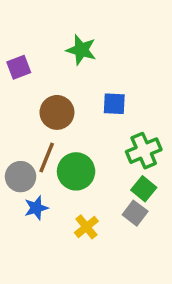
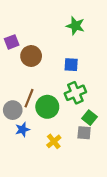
green star: (81, 50) -> (75, 26), moved
brown circle: (57, 112) -> (31, 56), moved
green cross: (144, 151) -> (75, 93), moved
gray square: (135, 213) -> (84, 133), turned -32

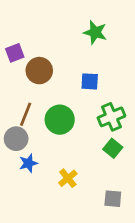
green cross: (75, 93) -> (111, 117), moved
brown line: (29, 98) -> (26, 114), moved
green circle: (47, 107) -> (60, 120), moved
gray square: (84, 133) -> (113, 199), moved

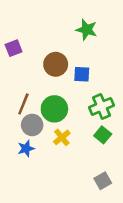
brown circle: (39, 71) -> (56, 64), moved
gray circle: (16, 139) -> (32, 125), moved
yellow cross: (68, 178) -> (62, 137), moved
gray square: (113, 199) -> (103, 181), turned -35

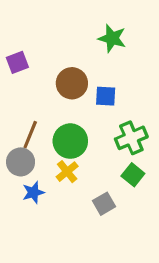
gray circle: (32, 125) -> (21, 162), moved
yellow cross: (62, 137) -> (67, 172), moved
gray square: (103, 181) -> (104, 204), moved

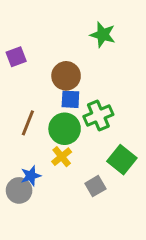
blue square: (106, 96) -> (70, 99), moved
green cross: (131, 138) -> (98, 116), moved
gray circle: (21, 162) -> (19, 190), moved
green square: (133, 175) -> (122, 160), size x1.4

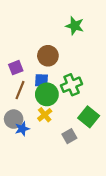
purple square: (16, 57) -> (16, 68), moved
blue square: (70, 99) -> (41, 80), moved
gray circle: (19, 190) -> (14, 119), moved

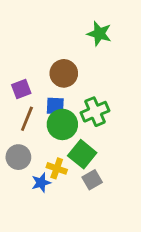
yellow cross: (45, 115) -> (57, 168), moved, turned -32
green square: (89, 117) -> (82, 154), moved
blue star: (22, 129) -> (41, 183), moved

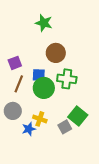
green star: (99, 34) -> (44, 23), moved
brown circle: (64, 73) -> (56, 53), moved
green cross: (95, 112) -> (67, 79), turned 30
green square: (82, 154) -> (78, 116), moved

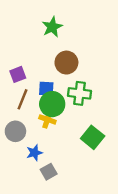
green star: (44, 23) -> (52, 27), turned 30
yellow cross: (40, 119) -> (47, 119), moved
gray square: (65, 127) -> (49, 172), moved

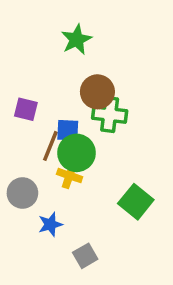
purple square: (18, 74) -> (26, 109), turned 35
green cross: (79, 93) -> (110, 115), moved
brown line: (23, 99) -> (50, 146), moved
gray square: (49, 172) -> (85, 256), moved

